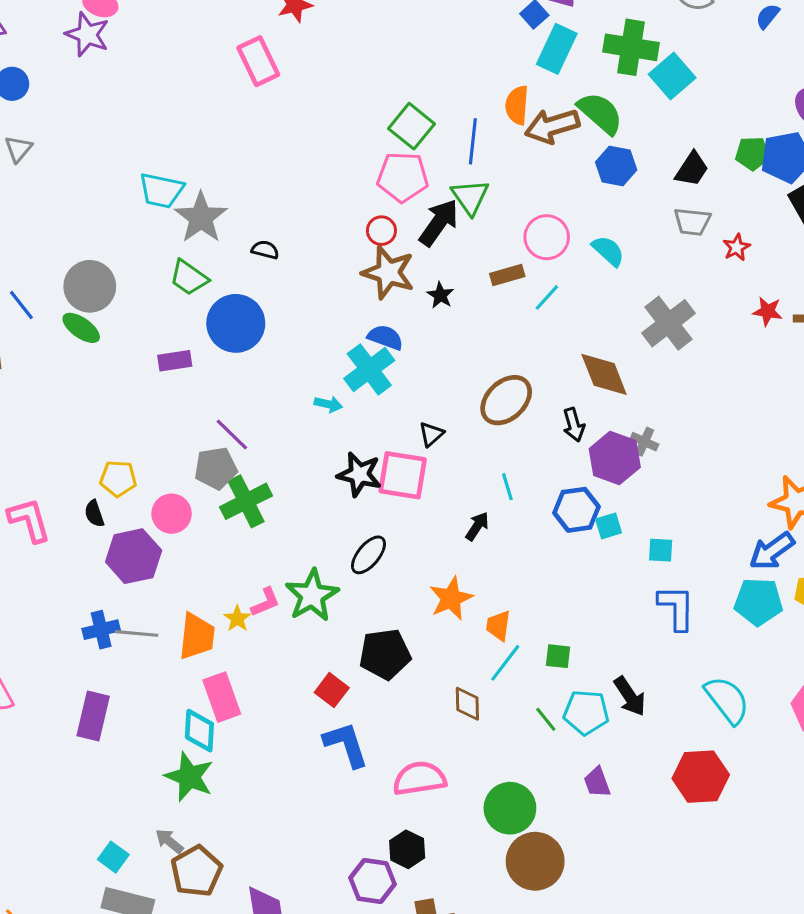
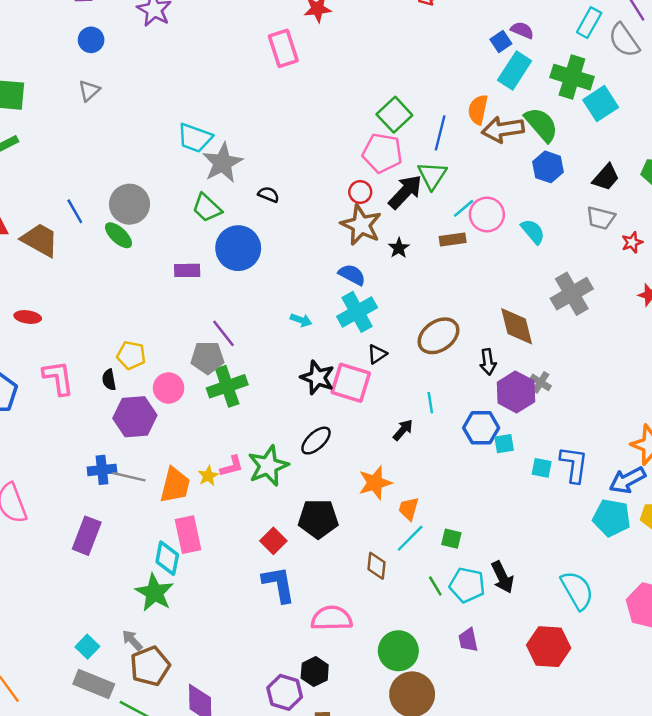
cyan line: (547, 297) -> (464, 208), moved
cyan cross: (369, 369) -> (357, 312), moved
blue L-shape: (676, 608) -> (574, 464), moved

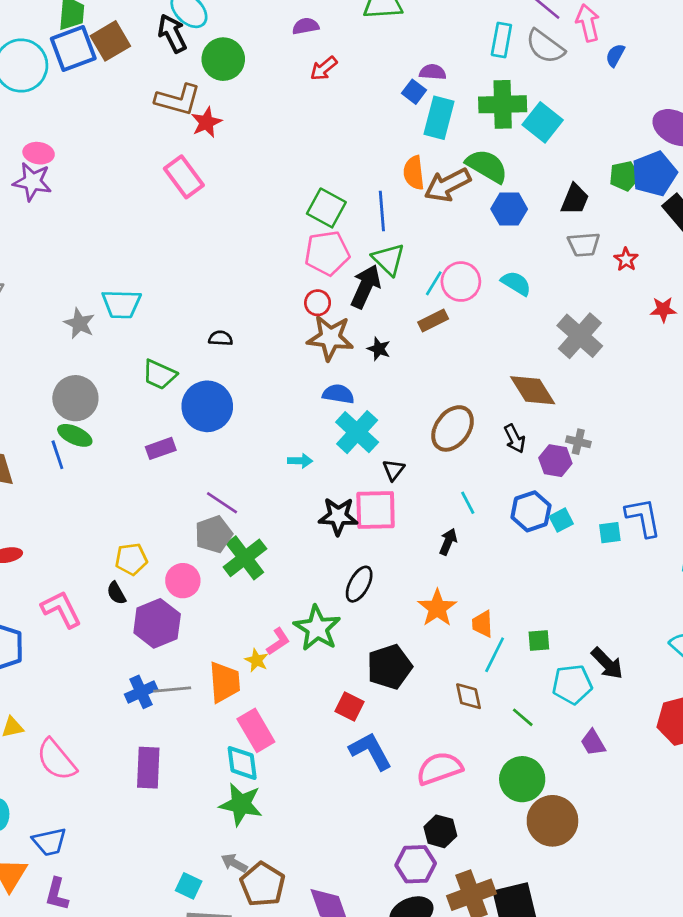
gray star: (222, 163) -> (79, 323), moved, size x0.7
blue line: (75, 211) -> (57, 455), moved, turned 30
purple hexagon: (516, 392) -> (555, 461), size x0.7
green line: (435, 586) -> (523, 717), moved

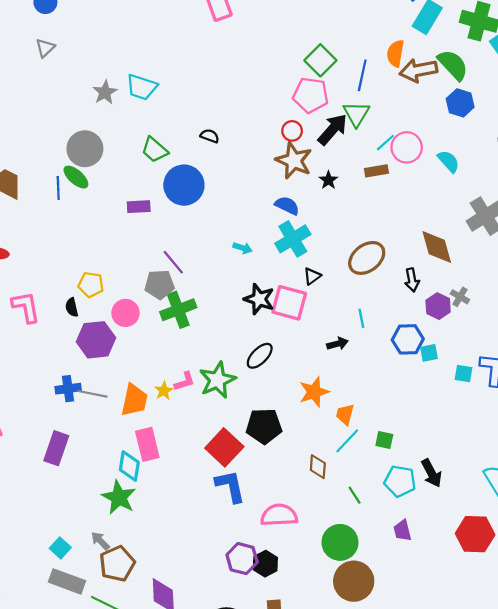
black arrow: (448, 542) -> (337, 344), turned 36
red square: (349, 707) -> (224, 447), size x1.6
purple hexagon: (416, 864) -> (242, 559), moved

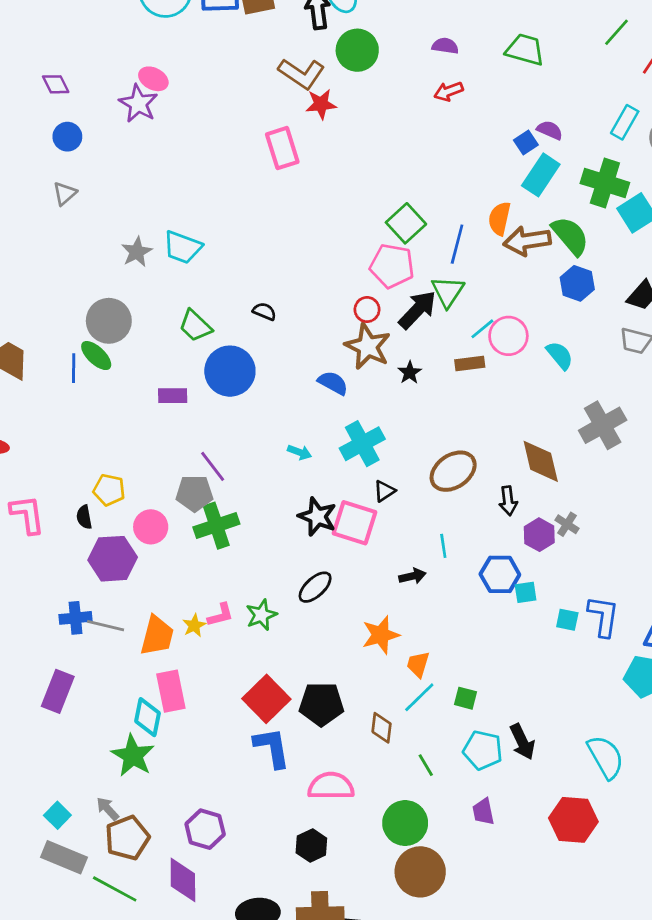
blue semicircle: (287, 206) -> (333, 383), moved
green star: (217, 380) -> (261, 615), size x0.7
black pentagon: (264, 426) -> (321, 704), moved
purple hexagon: (242, 559) -> (205, 829), moved

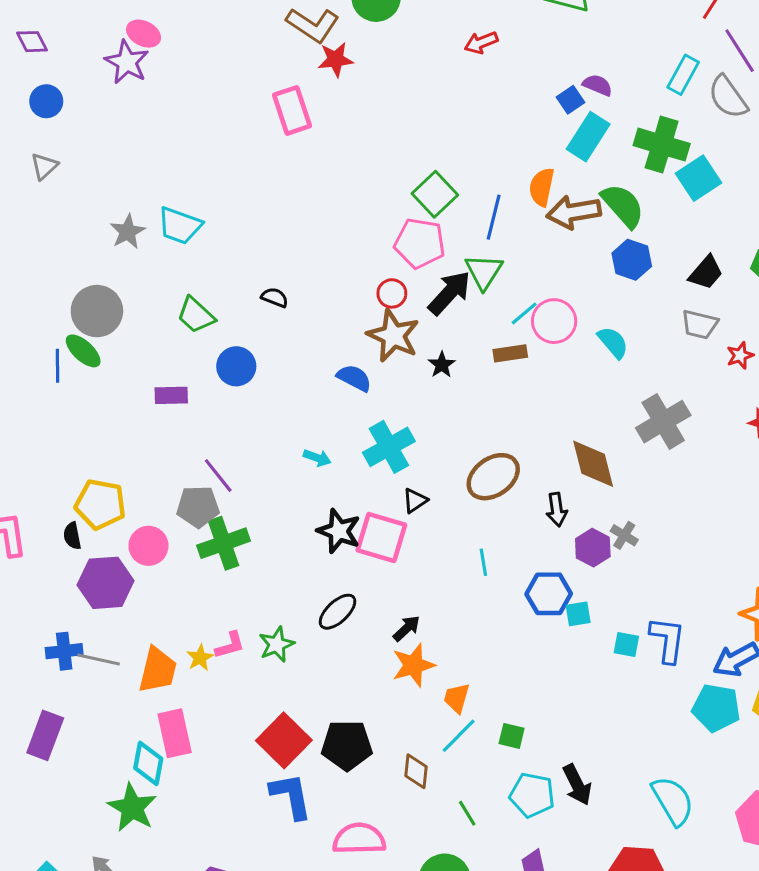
blue circle: (230, 371) -> (236, 366), size x0.7
yellow pentagon: (109, 490) -> (100, 504), size x1.4
black arrow: (412, 576) -> (407, 628), moved, turned -30

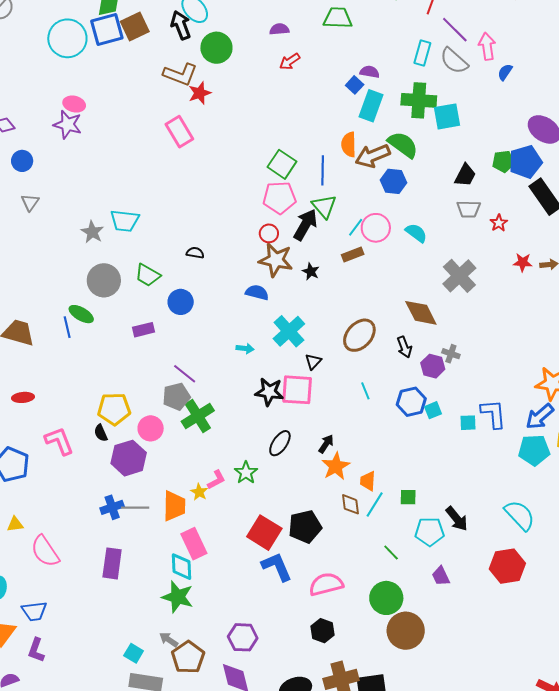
cyan square: (698, 178) -> (447, 116), turned 36
blue hexagon: (632, 260) -> (394, 181), moved
gray circle: (97, 311) -> (104, 280), moved
brown diamond: (416, 771) -> (350, 504), moved

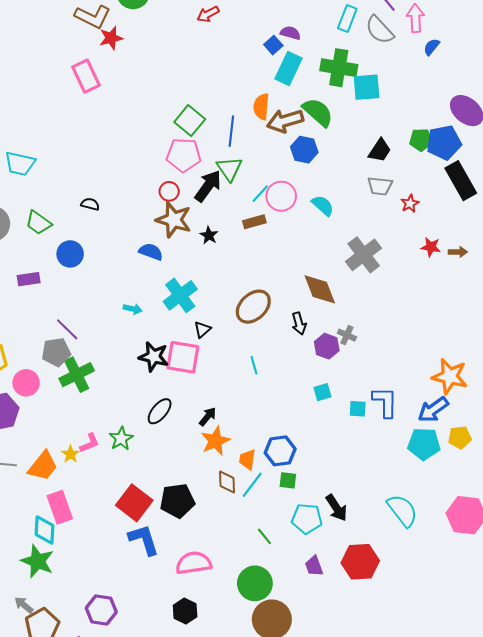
blue hexagon: (411, 402) -> (280, 451), moved
orange trapezoid: (174, 506) -> (43, 466), turned 32
red hexagon: (507, 566) -> (360, 562), moved

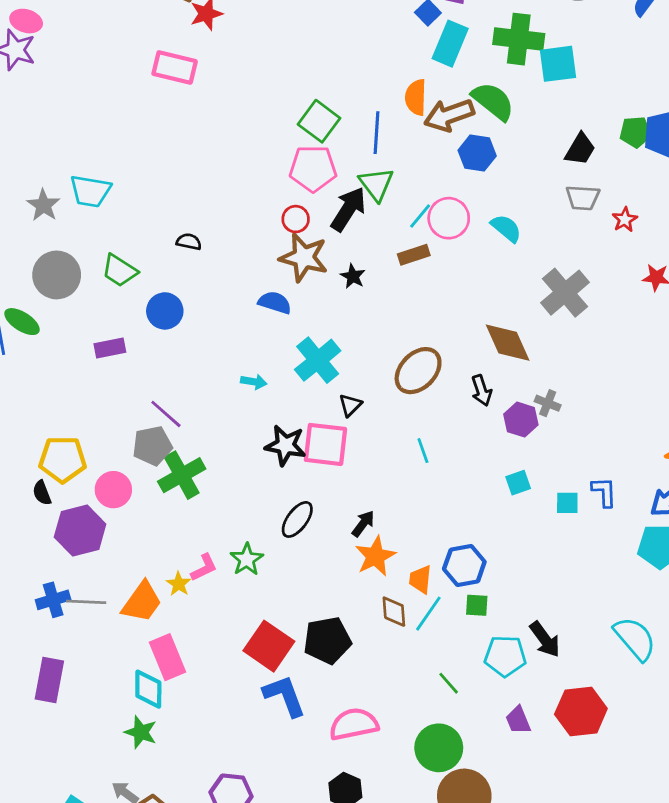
pink rectangle: (86, 76) -> (175, 67), turned -48
blue L-shape: (385, 402) -> (604, 492), size x0.7
green star: (37, 561) -> (141, 732), size x0.7

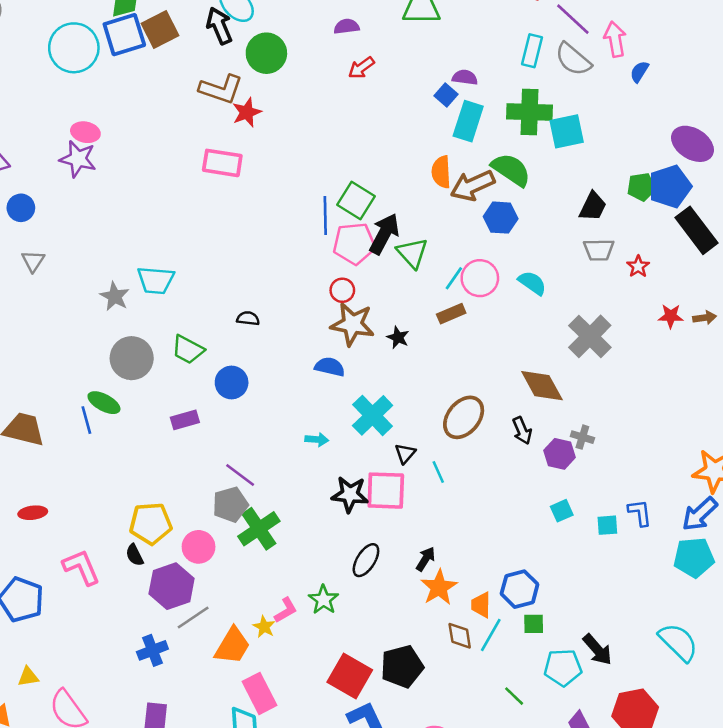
blue line: (377, 133) -> (325, 216), moved
black arrow: (348, 209) -> (384, 234), moved
cyan line: (423, 451) -> (438, 472), moved
gray line: (86, 602) -> (193, 618), moved, turned -32

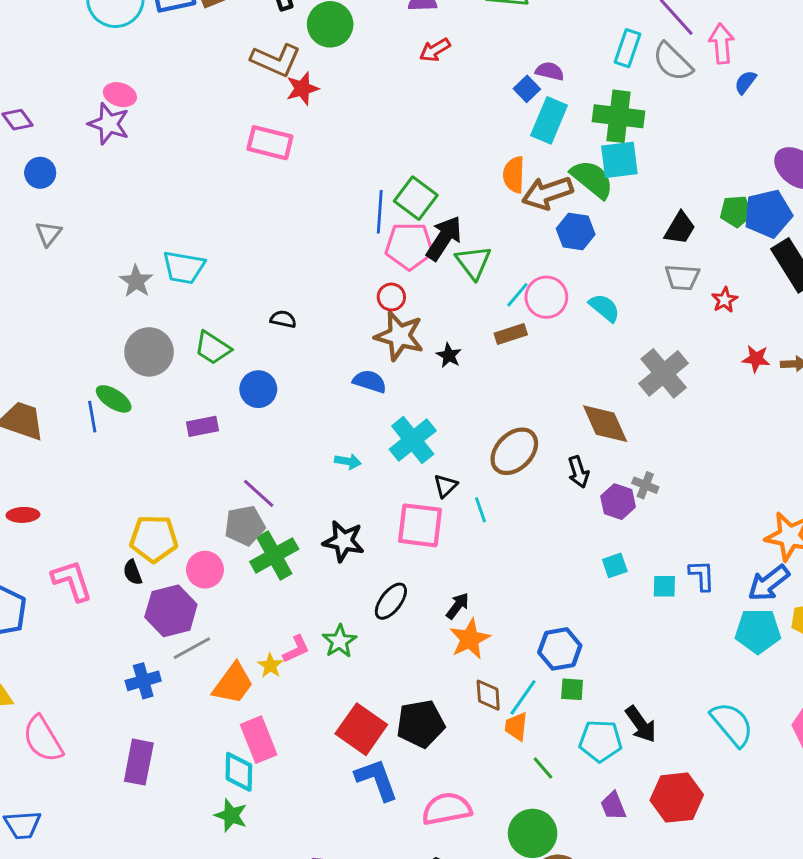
cyan square: (567, 131) -> (619, 160), moved
black star: (350, 494) -> (344, 541), moved
orange trapezoid: (481, 605) -> (516, 726), moved

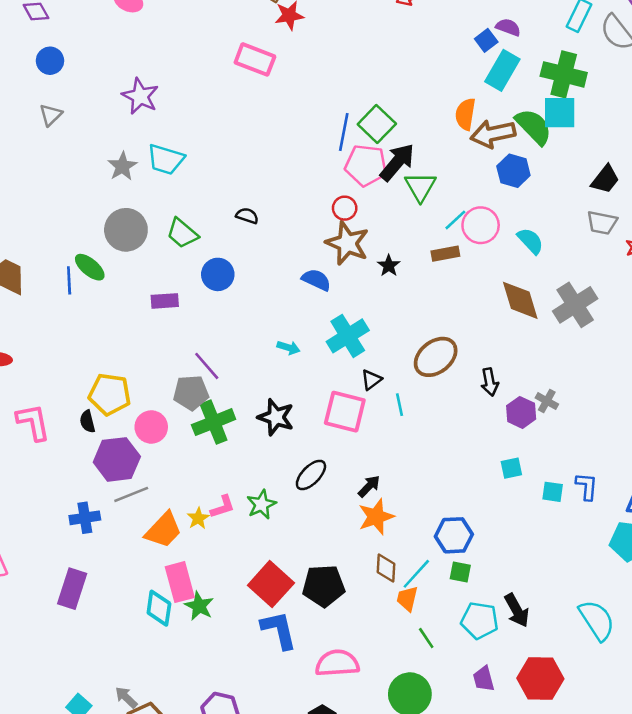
purple star: (109, 124) -> (140, 96), moved
brown diamond: (605, 424) -> (520, 300), moved
green star: (231, 815) -> (199, 606), moved

